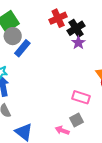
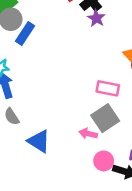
gray square: (76, 120) -> (105, 118), size x1.5

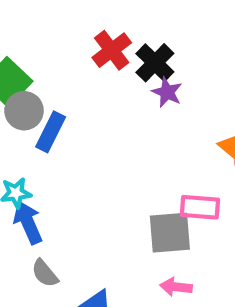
gray square: (105, 118) -> (170, 233), moved, turned 36

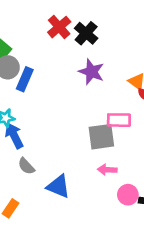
purple star: (167, 92) -> (91, 72), moved, size x1.4

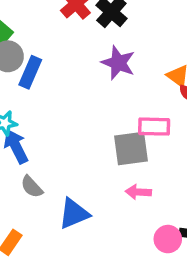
blue triangle: (58, 186) -> (74, 214), turned -45
pink circle: (128, 195) -> (168, 239), moved

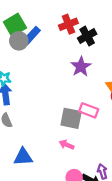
blue rectangle: (30, 72) -> (32, 35), moved
blue triangle: (74, 214) -> (23, 157), moved

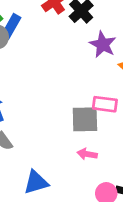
purple star: (81, 67) -> (103, 44), moved

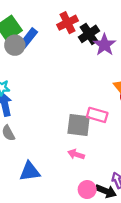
purple star: (103, 44) -> (105, 45), moved

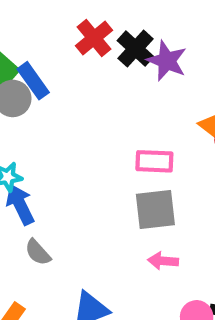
blue rectangle: (28, 38) -> (33, 81), turned -60
pink rectangle: (97, 115) -> (154, 161), moved

